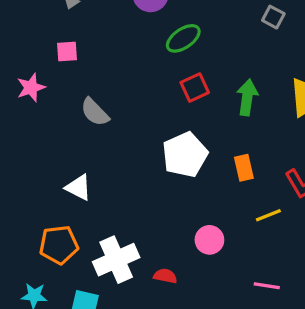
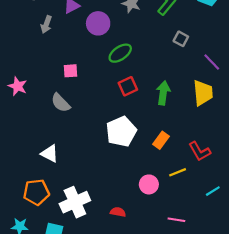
pink square: (67, 51) -> (71, 71), moved
pink star: (31, 88) -> (18, 86), turned -30
orange rectangle: (244, 168) -> (161, 140), turned 49
pink circle: (209, 240) -> (149, 184), moved
red semicircle: (165, 276) -> (118, 212), moved

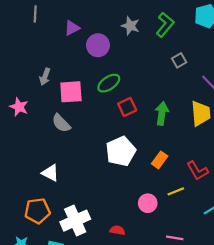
gray arrow: (46, 24) -> (45, 77), moved
gray square: (181, 39) -> (179, 60), turned 32
green ellipse: (120, 53) -> (109, 83), moved
pink square: (71, 71) -> (71, 92), size x1.6

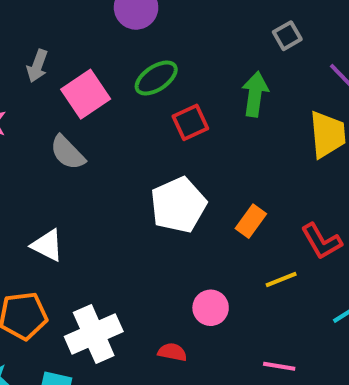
pink square: (71, 92) -> (86, 94), turned -30
green arrow: (162, 113) -> (255, 94), moved
pink circle: (148, 203) -> (211, 308), moved

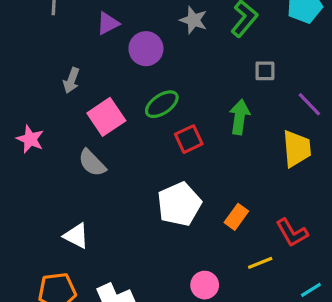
gray square: (287, 36) -> (265, 71), turned 30
gray arrow: (37, 66) -> (71, 80), moved

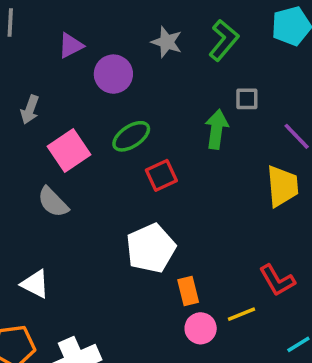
green arrow: (240, 117) -> (217, 129), moved
orange rectangle: (236, 217) -> (188, 291), moved, turned -50
pink circle: (205, 285) -> (201, 328), moved

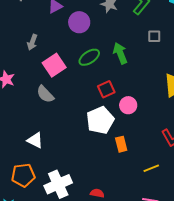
green arrow: (217, 129) -> (120, 53), moved, turned -30
red square: (161, 175) -> (106, 89), moved
yellow line: (241, 314) -> (151, 168), moved
pink circle: (201, 328) -> (128, 105), moved

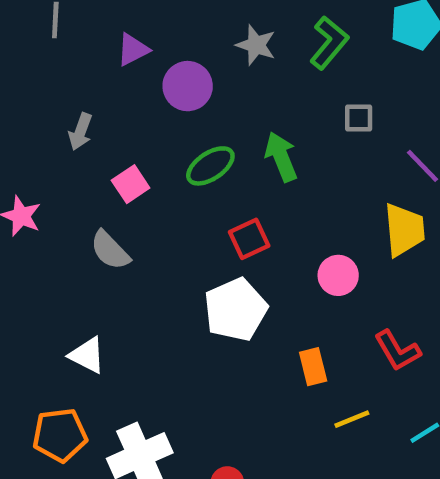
pink square: (54, 65) -> (131, 184), size x0.7
pink circle: (128, 105) -> (338, 275), moved
orange rectangle: (121, 144) -> (313, 367), moved

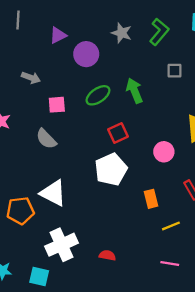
gray arrow: (80, 132) -> (31, 78), turned -90
pink square: (131, 184) -> (57, 105), turned 30
white triangle: (87, 355) -> (53, 193), moved, size x1.4
orange pentagon: (60, 435) -> (20, 211), moved

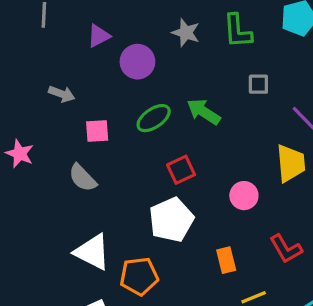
green L-shape: (159, 32) -> (237, 31), turned 136
green arrow: (134, 91) -> (204, 112), turned -35
orange pentagon: (20, 211) -> (139, 276), moved

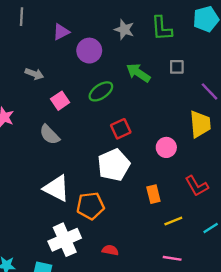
green arrow: (204, 112) -> (138, 73), moved
pink square: (97, 131) -> (60, 101), turned -30

